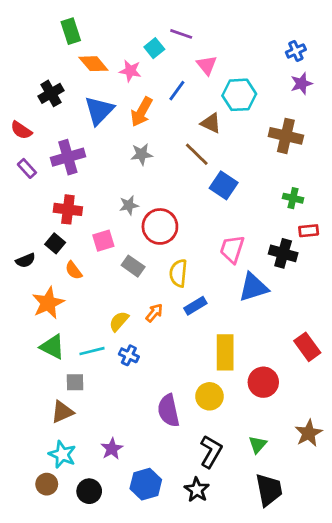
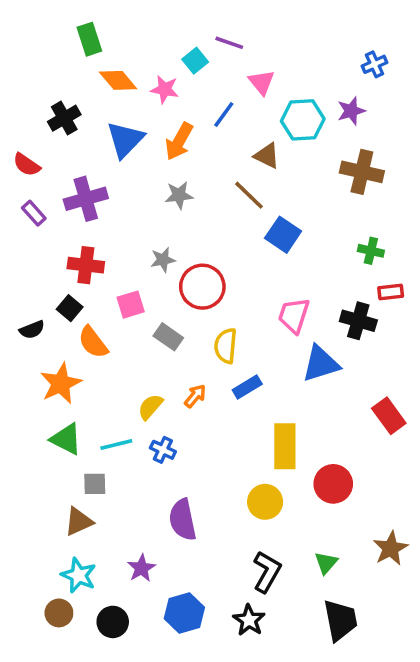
purple star: (302, 84) -> (351, 111), moved
orange semicircle: (74, 270) -> (93, 342), size x1.4
red rectangle: (307, 347) -> (389, 416), moved
purple semicircle: (168, 410) -> (183, 520), moved

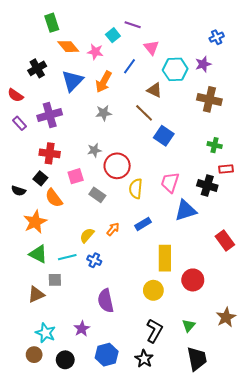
black semicircle: (32, 330) -> (19, 191), turned 40
yellow semicircle: (226, 346) -> (136, 189), moved
brown triangle: (79, 522) -> (36, 294), moved

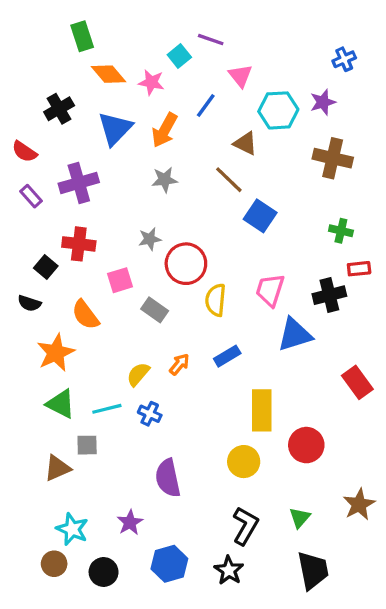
black square: (40, 178) -> (46, 267), moved
black cross: (207, 186) -> (329, 295), turned -30

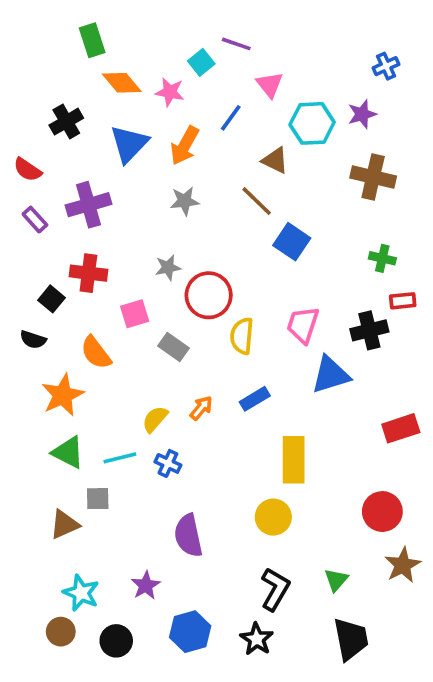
red rectangle: (357, 382) -> (401, 428), turned -72
red circle: (306, 445) -> (382, 512), moved

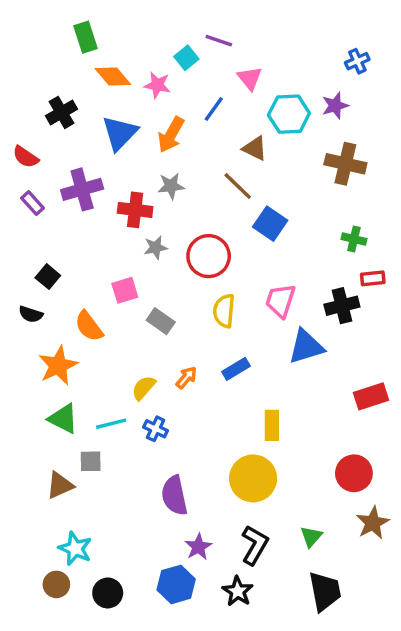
red cross: (88, 273) -> (135, 210), moved
red circle: (209, 295) -> (209, 256), moved
yellow rectangle: (294, 460) -> (272, 425), size x0.7
yellow circle: (273, 517) -> (253, 478), size x1.4
purple star: (146, 585) -> (198, 547), moved

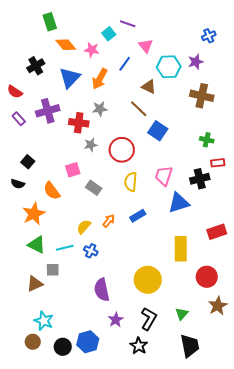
yellow rectangle: (272, 425) -> (181, 249), moved, size x1.4
blue hexagon: (176, 584) -> (88, 342), moved

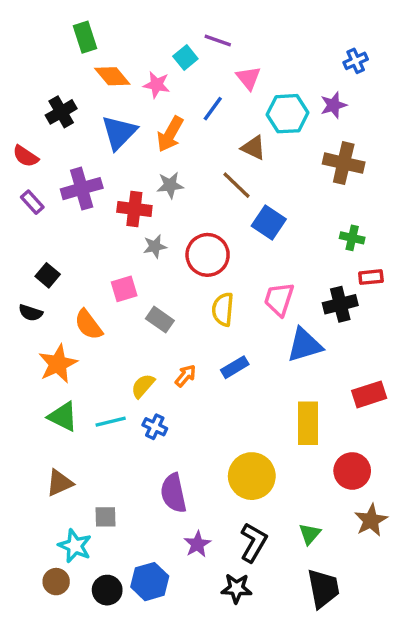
gray square: (53, 270) -> (105, 517), moved
black star: (139, 346) -> (236, 588), turned -30

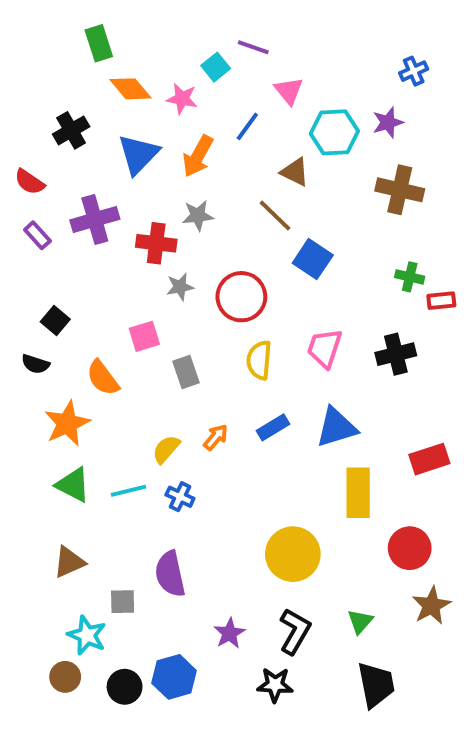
red rectangle: (371, 277) -> (441, 301), moved
gray rectangle: (160, 320) -> (186, 372), turned 36
blue triangle: (305, 345) -> (336, 427), moved
purple semicircle: (174, 493) -> (170, 574), moved

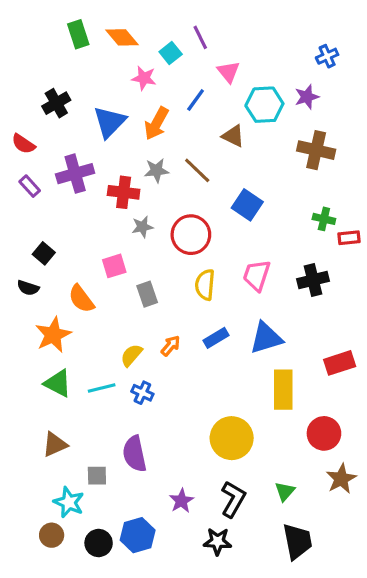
purple line: (253, 47) -> (200, 37), turned 45
orange diamond: (130, 89) -> (122, 37), moved
brown line: (275, 216) -> (197, 170), moved

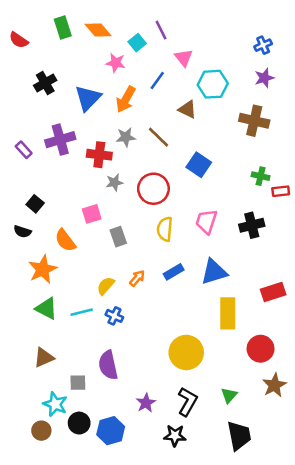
purple star: (307, 97) -> (264, 78), moved
red semicircle: (23, 144) -> (19, 40), moved
black circle: (99, 543) -> (79, 423), moved

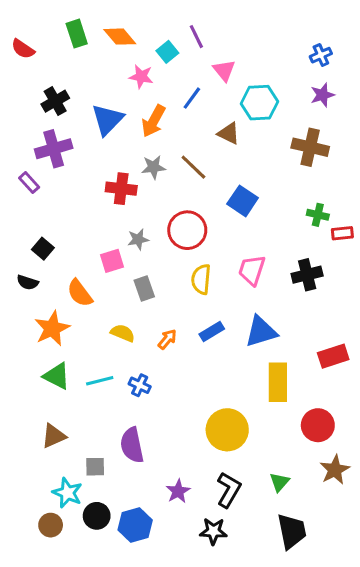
purple cross: (60, 140) -> (54, 149), moved
gray star: (114, 182) -> (138, 239), moved
yellow semicircle: (106, 286) -> (123, 333), moved, turned 72

